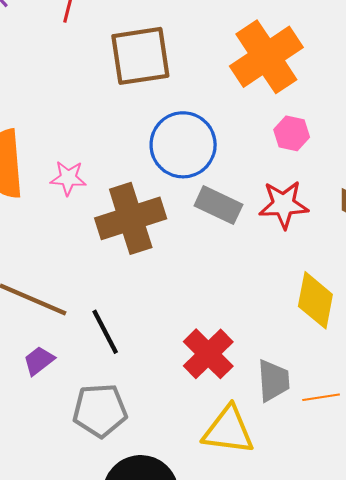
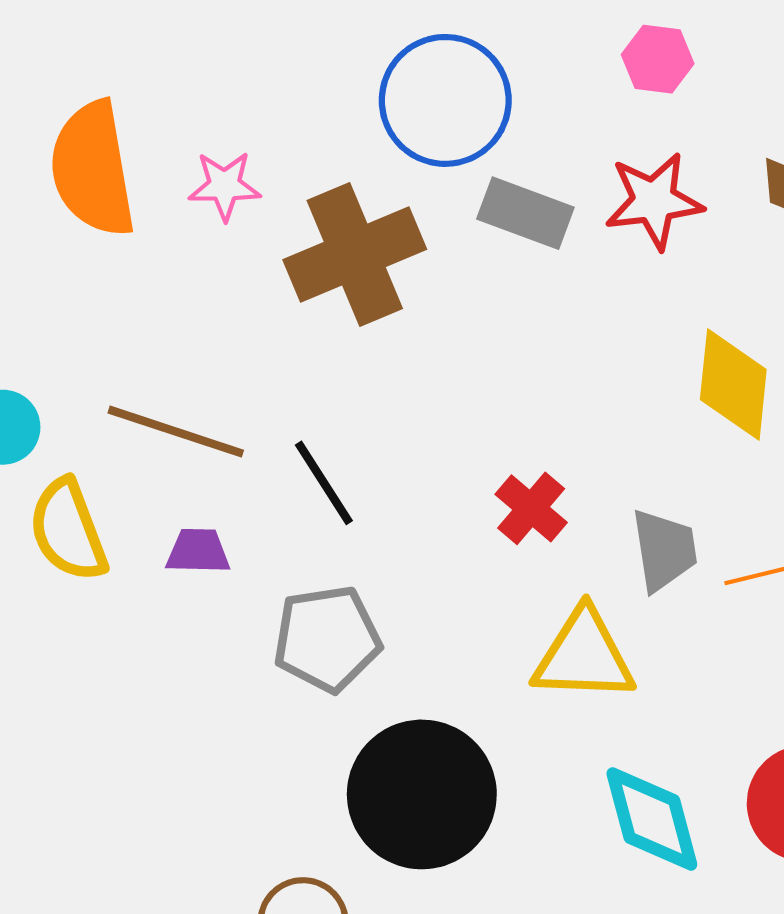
red cross: (208, 354) -> (531, 508), size x0.7
purple trapezoid: (39, 361) -> (198, 551), turned 44

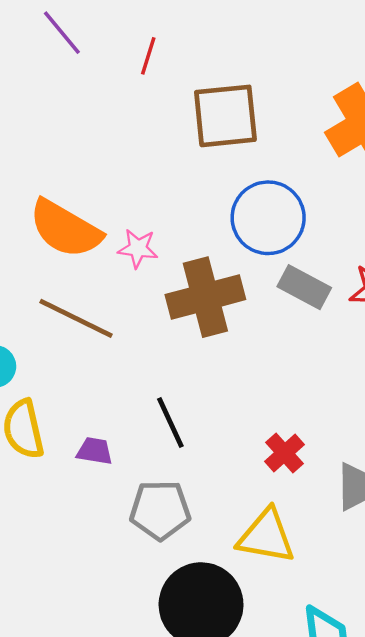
orange semicircle: (93, 169) -> (65, 229), turned -58
brown line: (176, 432) -> (76, 318), moved
yellow triangle: (584, 656) -> (266, 536), moved

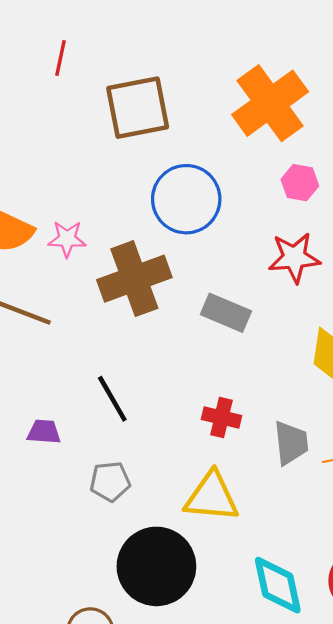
gray rectangle: (304, 287) -> (226, 313), moved
red cross: (284, 453) -> (222, 418), turned -30
gray pentagon: (160, 510) -> (110, 481), size x0.7

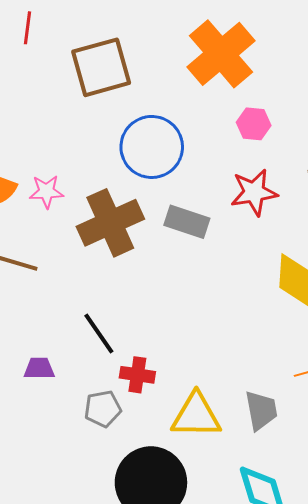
gray rectangle: (226, 313) -> (187, 222), moved
red cross: (222, 418) -> (137, 375), moved
gray trapezoid: (291, 443) -> (261, 410), moved

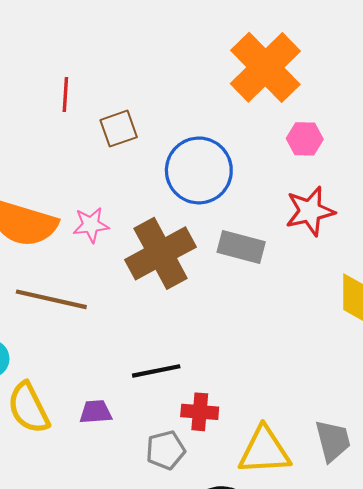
red line: (27, 28) -> (65, 94), moved
brown square: (101, 67) -> (119, 129), moved, size x0.6
black line: (99, 333) -> (156, 371), turned -63

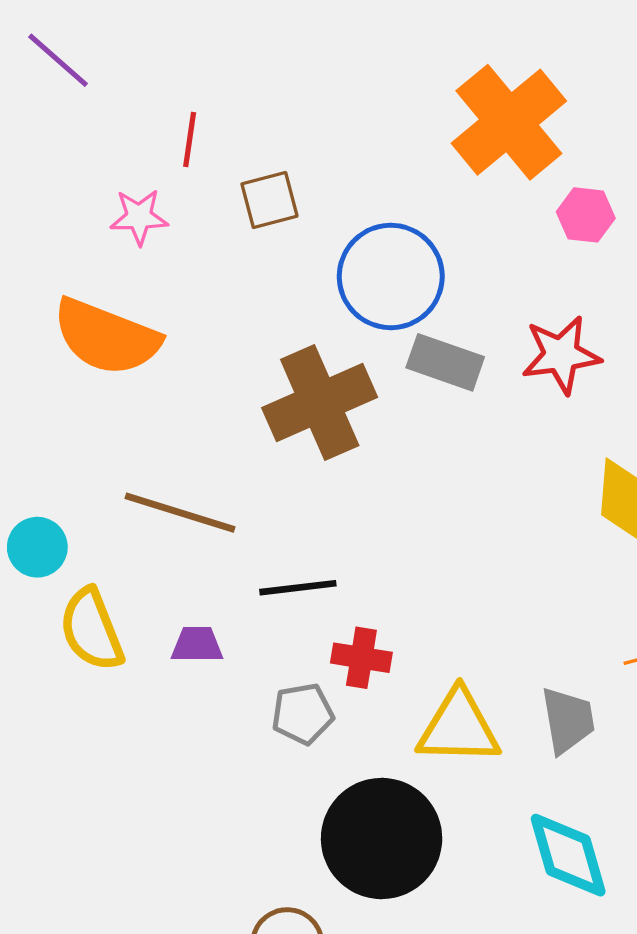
pink hexagon: (305, 139) -> (586, 215), moved
pink star: (91, 225) -> (139, 217), moved
gray rectangle: (241, 247) -> (445, 362), moved
brown line: (51, 299) -> (180, 513), moved

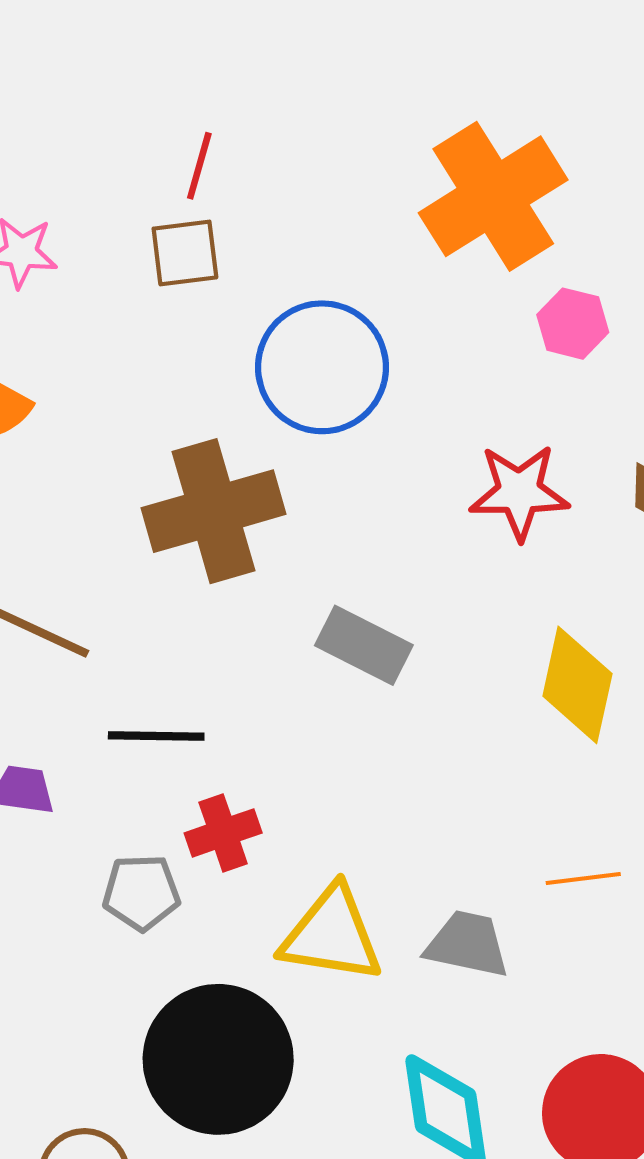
red line: (190, 139) -> (199, 166), moved
gray rectangle: (445, 362) -> (364, 645), moved
red cross: (361, 658) -> (223, 833), turned -36
gray trapezoid: (568, 720) -> (467, 944), turned -76

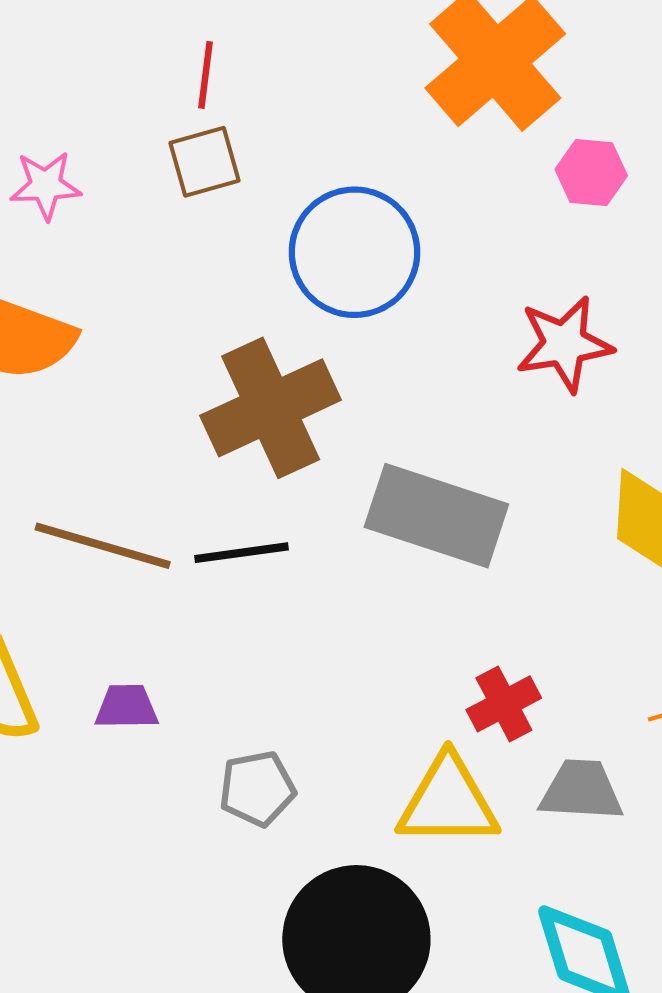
gray rectangle: (364, 645) -> (436, 516), size x1.5
black line: (156, 736) -> (241, 553), moved
red cross: (223, 833) -> (504, 704), moved

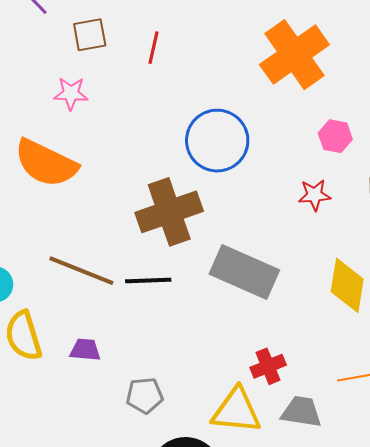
brown square: (205, 162) -> (90, 35), moved
pink hexagon: (591, 173) -> (335, 136), moved
red star: (564, 344) -> (314, 195), size x0.7

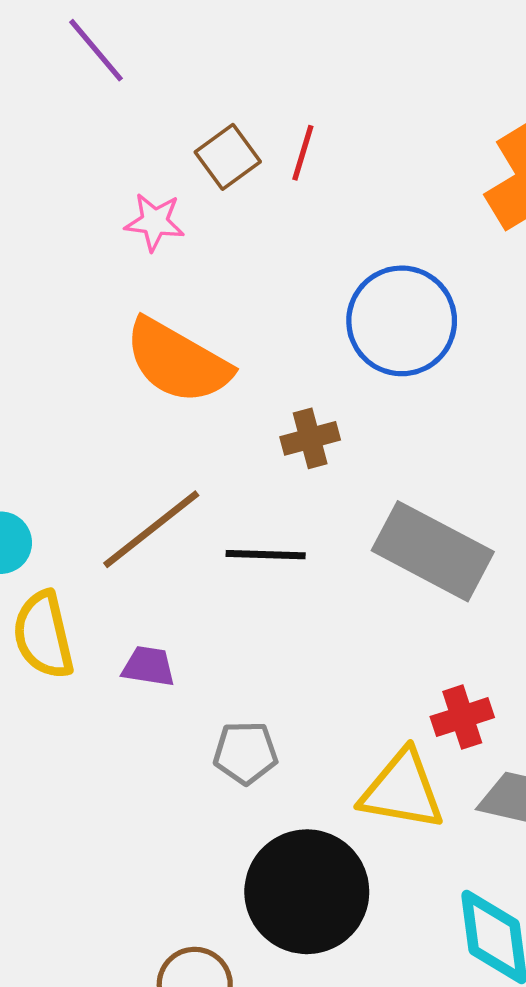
brown square: (90, 35) -> (228, 157), moved, turned -30
orange semicircle: (46, 163) -> (178, 361), moved
brown cross: (169, 212) -> (310, 438), size x0.5
brown line: (81, 271) -> (151, 529), turned -64

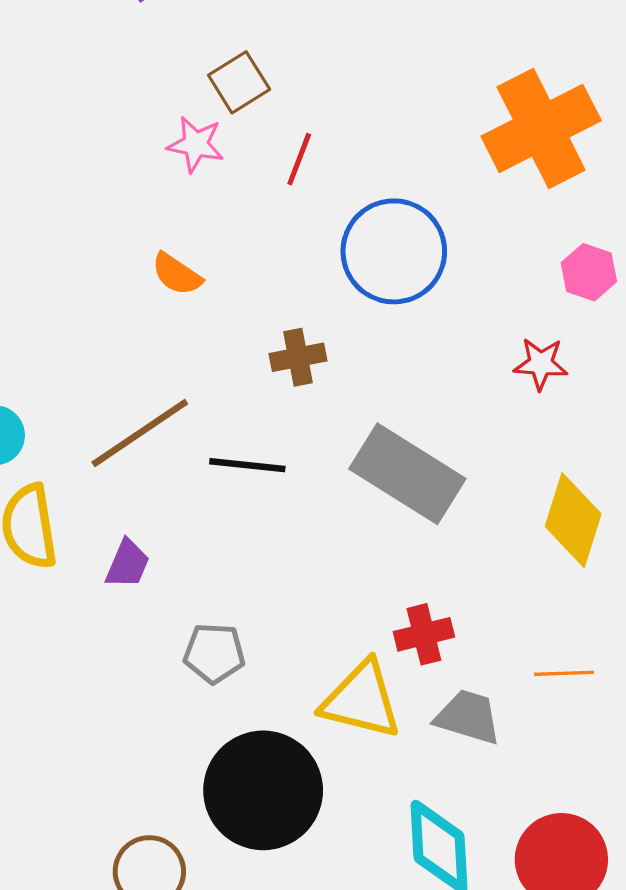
red line: (303, 153) -> (299, 159), moved
pink star: (154, 222) -> (196, 144), moved
orange semicircle: (178, 361) -> (177, 274), size x0.5
purple trapezoid: (148, 666) -> (128, 564), turned 100

